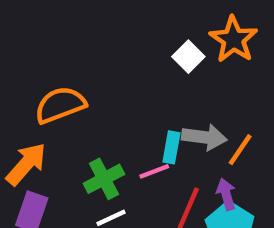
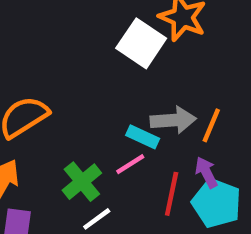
white square: (188, 57) -> (141, 43), size x1.5
cyan rectangle: (171, 147) -> (143, 137), turned -64

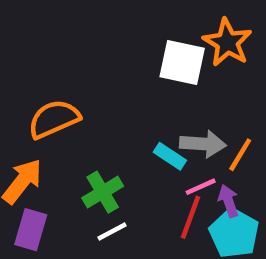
white square: (141, 43) -> (182, 62), turned -30
pink line: (130, 164) -> (201, 187), moved

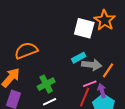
cyan rectangle: (170, 156) -> (79, 58), moved, turned -64

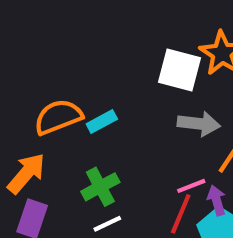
cyan rectangle: (79, 58) -> (102, 122), moved
gray arrow: (92, 65) -> (199, 124), moved

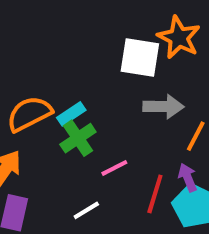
pink line: (191, 186) -> (114, 168), moved
green cross: (100, 187) -> (78, 138), moved

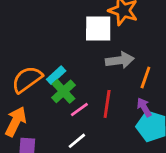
pink line: (114, 168) -> (79, 110), moved
red line: (155, 194) -> (107, 104), moved

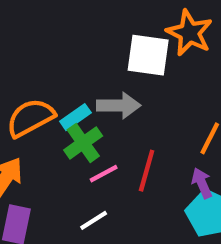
gray arrow: (120, 60) -> (119, 106), moved

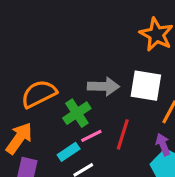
white square: (148, 55) -> (146, 86), moved
cyan rectangle: (75, 117) -> (69, 152), moved

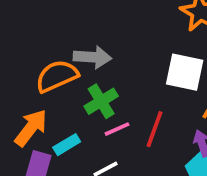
gray arrow: (103, 86) -> (92, 57), moved
cyan rectangle: (69, 152) -> (67, 145), moved

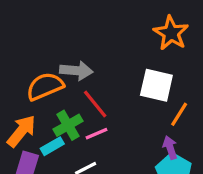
green cross: (101, 101) -> (68, 125), moved
red line: (155, 129) -> (95, 104), moved, turned -60

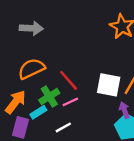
gray arrow: (76, 71) -> (31, 28), moved
white square: (156, 85) -> (109, 85), moved

